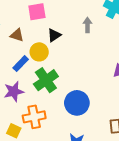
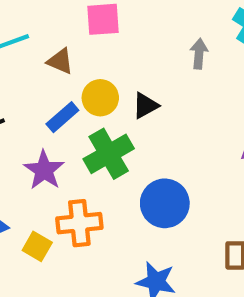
black triangle: (54, 35) -> (145, 106), moved
purple star: (14, 91) -> (44, 170), turned -30

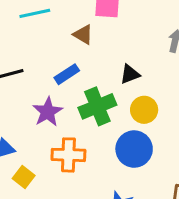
brown triangle: (60, 61) -> (83, 35), moved
yellow circle: (100, 98) -> (144, 110), moved
yellow square: (37, 246) -> (24, 177), moved

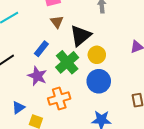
brown triangle: (83, 35) -> (57, 22), moved, turned 40
black triangle: (130, 74) -> (81, 36), size x1.6

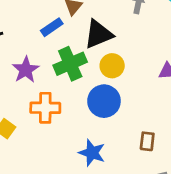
blue rectangle: (41, 49) -> (52, 27), moved

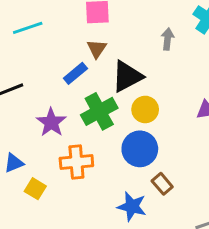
brown rectangle: (147, 141) -> (162, 184), moved, turned -42

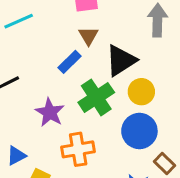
gray arrow: (168, 39) -> (157, 20), size x1.5

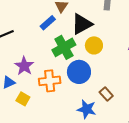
purple star: (50, 112) -> (24, 66), moved
blue circle: (139, 131) -> (79, 72), moved

